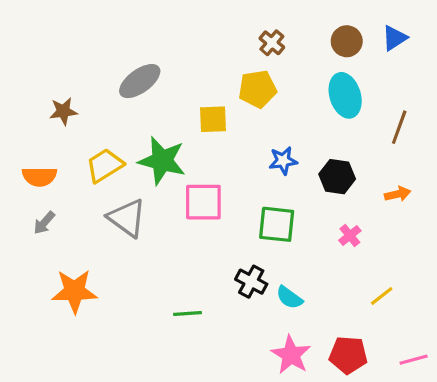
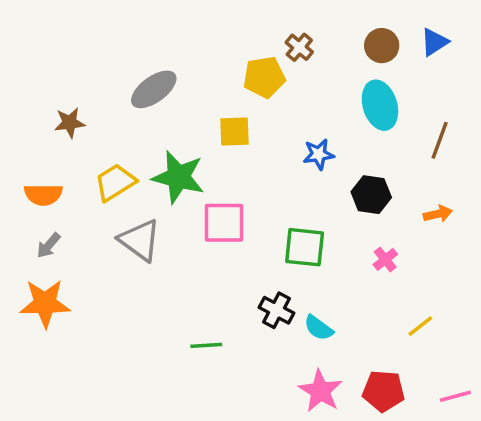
yellow pentagon: (258, 89) -> (264, 77), moved
blue star: (283, 161) -> (319, 154), moved
orange star: (74, 291) -> (45, 303), moved

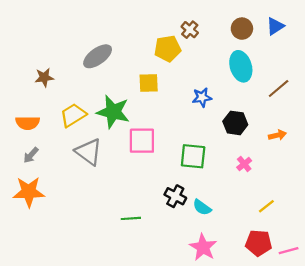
brown line: (440, 140) -> (279, 88), turned 30
red pentagon: (383, 391) -> (259, 243), moved

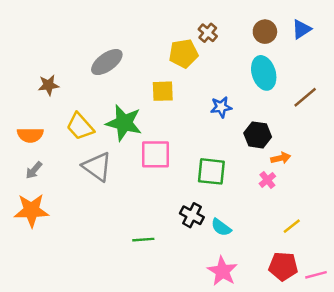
yellow trapezoid: (73, 115) -> (80, 126), turned -100
orange arrow: (277, 135) -> (281, 158), moved

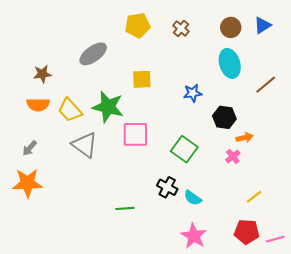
yellow pentagon: (183, 53) -> (138, 25), moved
orange semicircle: (30, 135) -> (38, 105), moved
green square: (211, 171) -> (184, 149), turned 30

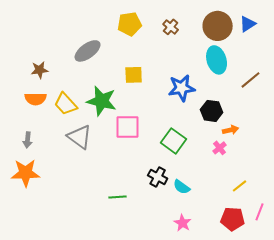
brown circle: (231, 27) -> (218, 26), size x1.5
blue star: (193, 93) -> (182, 88), size x1.5
gray arrow: (30, 148) -> (28, 140), turned -35
pink star: (194, 236) -> (183, 223), size x0.7
pink line: (275, 239) -> (260, 212), moved, turned -54

